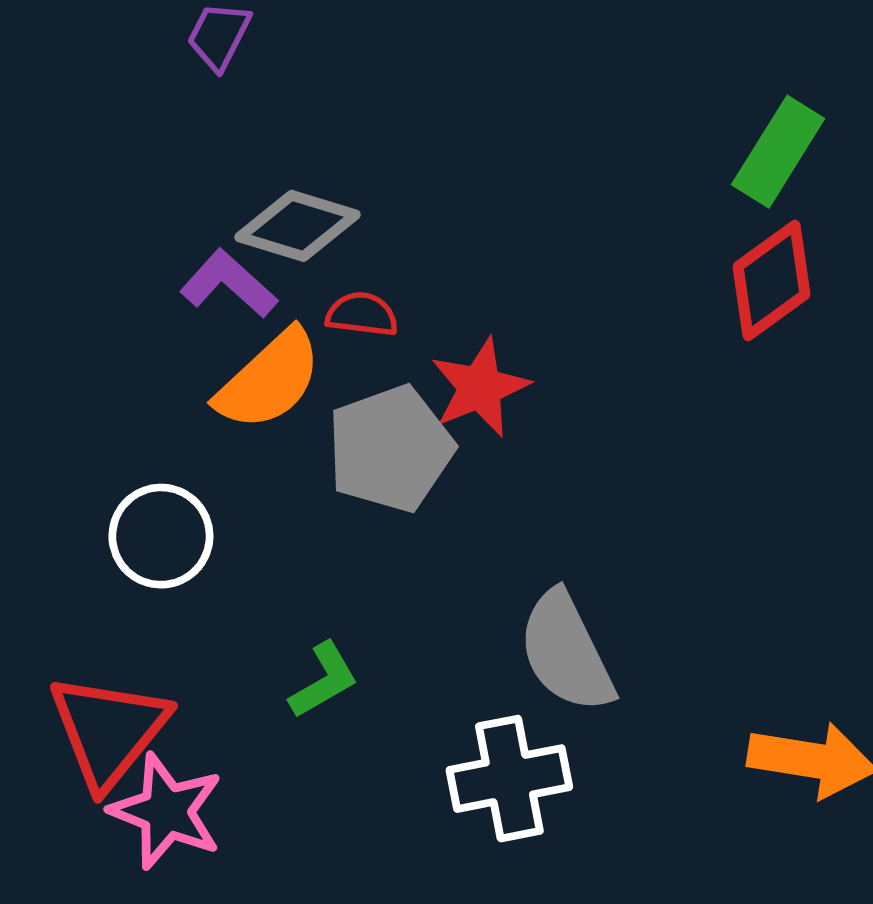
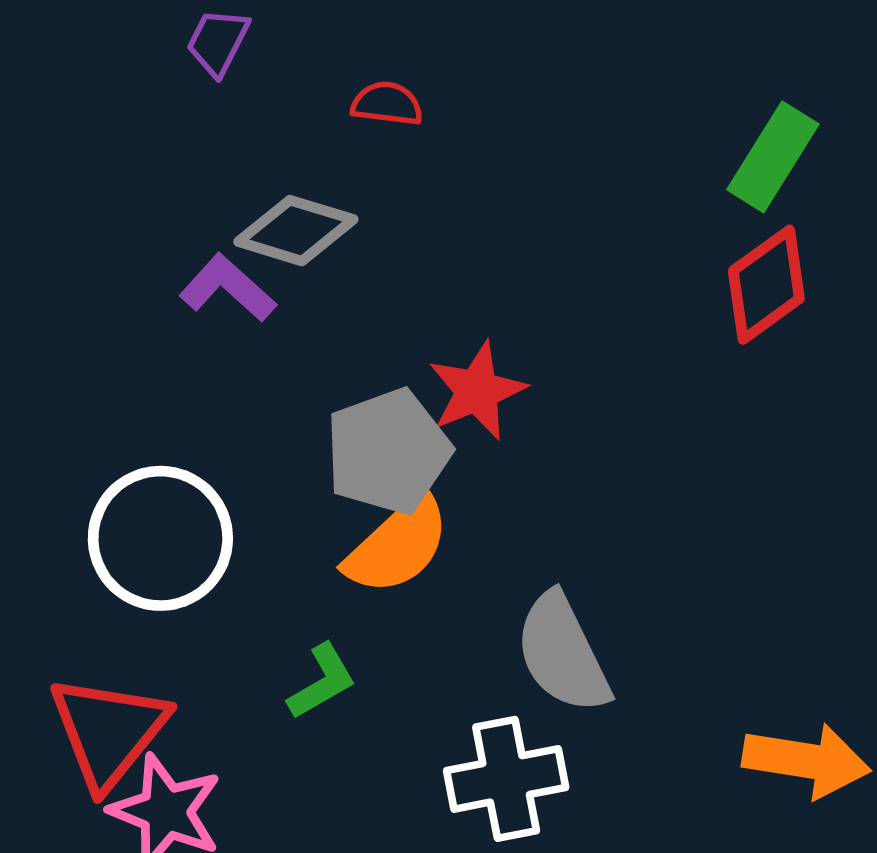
red semicircle: (362, 314) -> (387, 104), moved
orange semicircle: (269, 380) -> (398, 545), moved
white circle: (161, 536) -> (160, 538), size x1.4

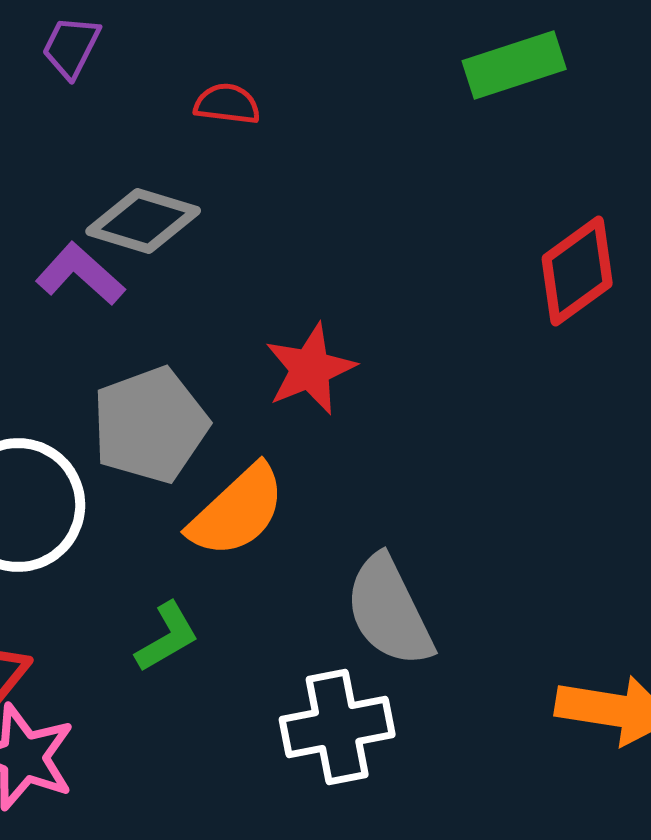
green rectangle: (773, 157) -> (514, 65), moved, turned 40
gray pentagon: (388, 452) -> (150, 425), moved

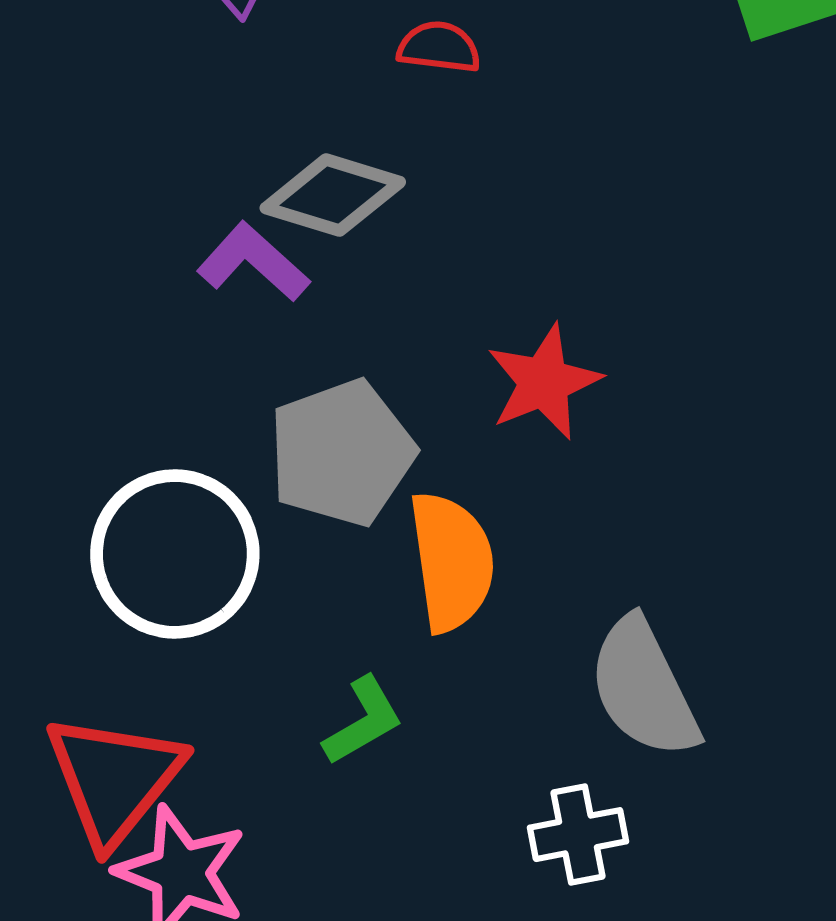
orange semicircle: (237, 511) -> (452, 562), turned -55
white cross: (337, 727) -> (578, 835), size x0.7

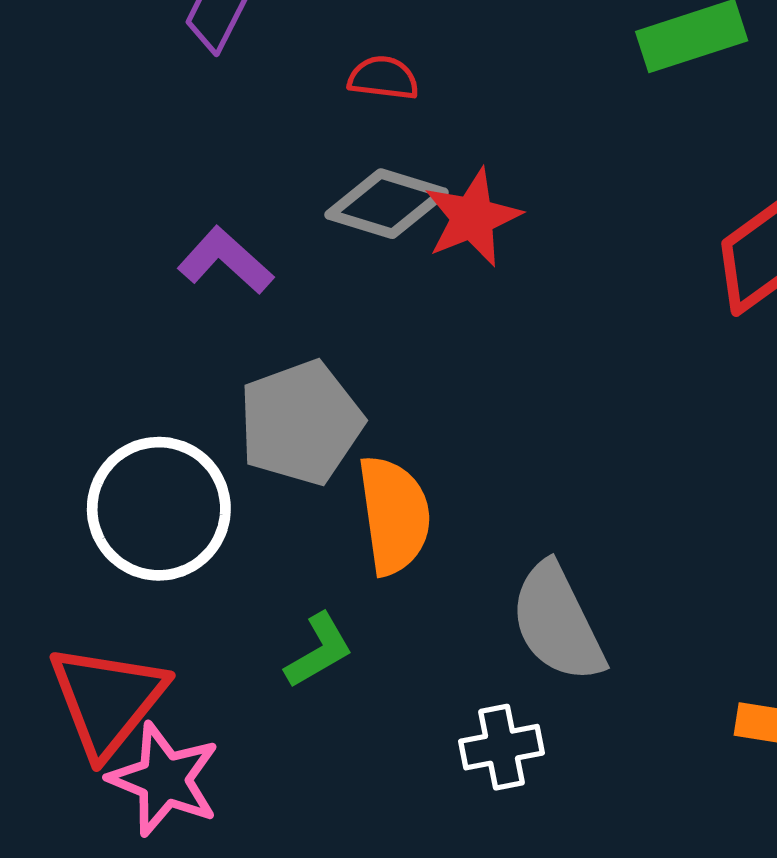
gray diamond: (333, 195) -> (387, 204), moved
red star: (544, 382) -> (472, 218), moved

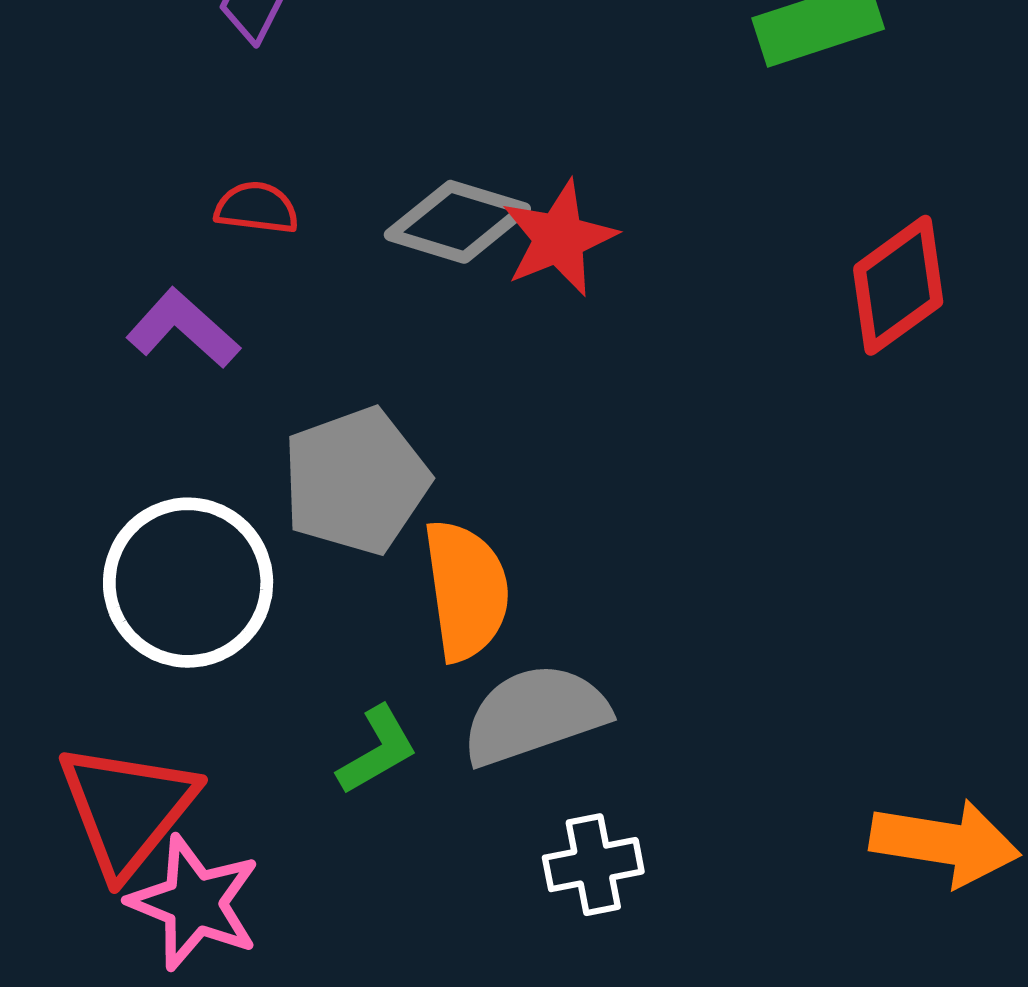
red semicircle: (383, 78) -> (257, 208), moved
purple L-shape: (225, 261) -> (183, 328), moved
gray semicircle: (557, 623) -> (535, 715), moved, turned 97

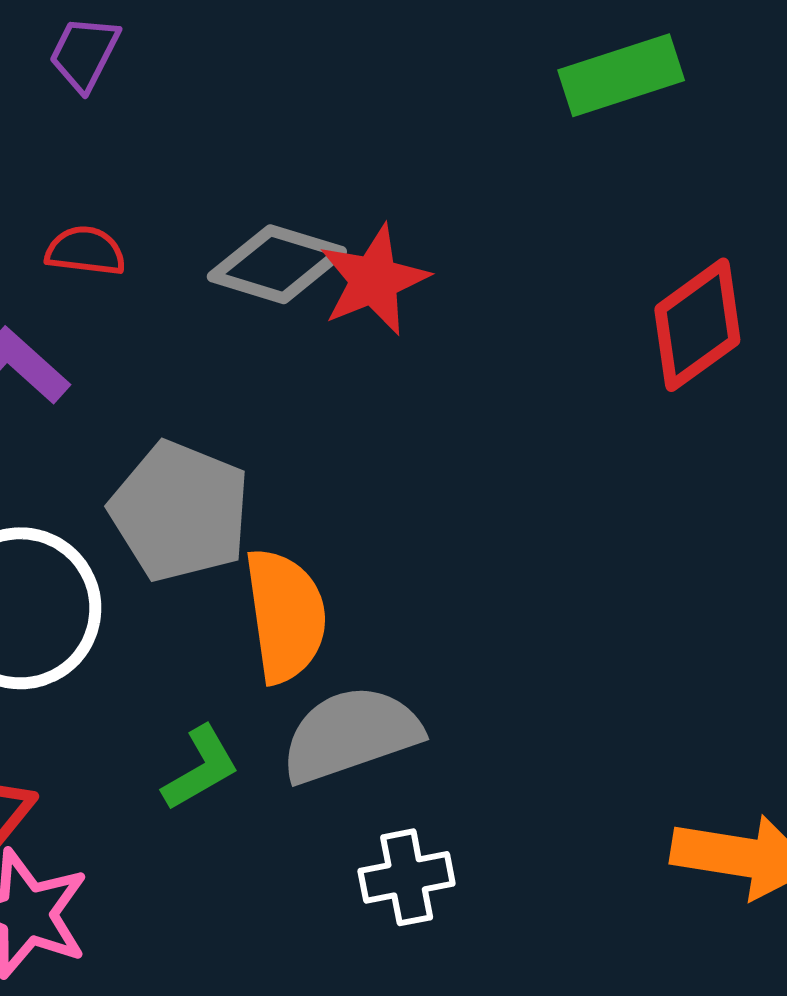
gray pentagon: (356, 481) -> (180, 511), turned -30

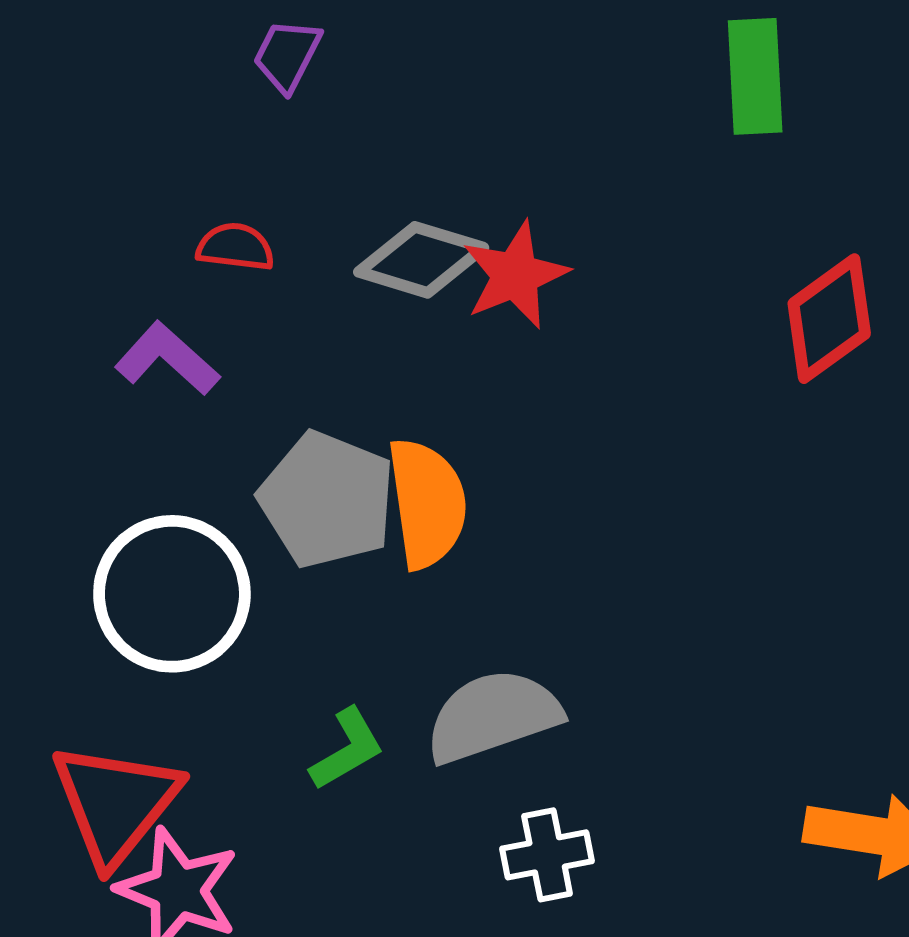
purple trapezoid: (84, 53) -> (287, 55), moved
green rectangle: (621, 75) -> (755, 76), turned -75
orange semicircle: (285, 616) -> (427, 503), moved

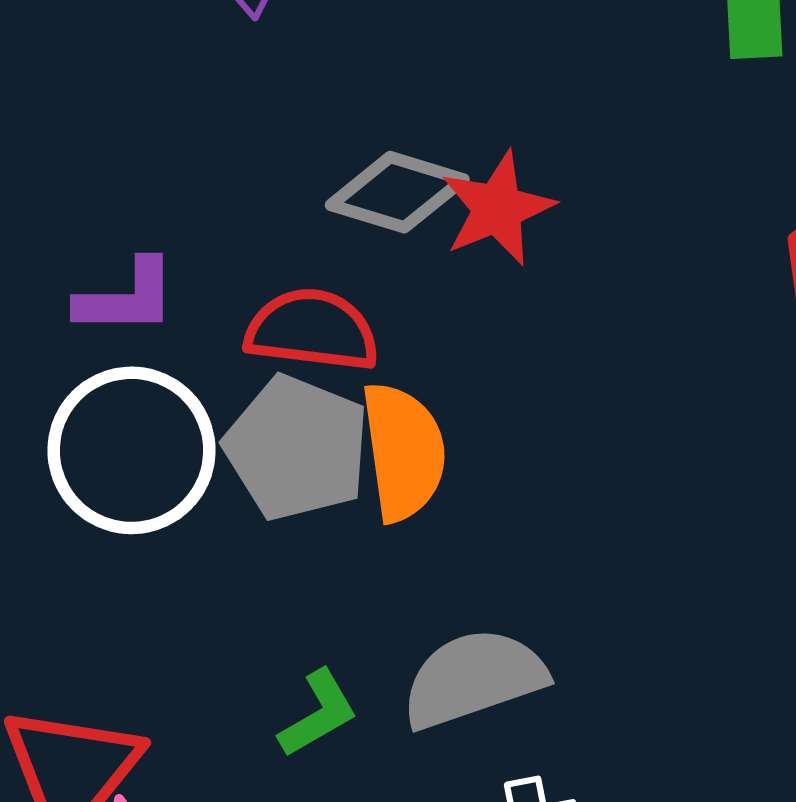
red semicircle: (235, 247) -> (312, 330), moved, size x1.6
purple L-shape: (167, 359) -> (126, 297), turned 138
white circle: (172, 594) -> (131, 450), moved

